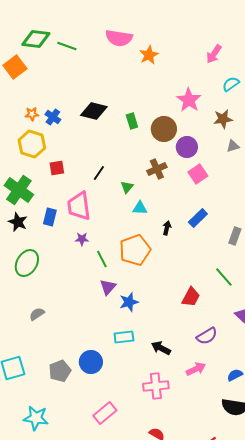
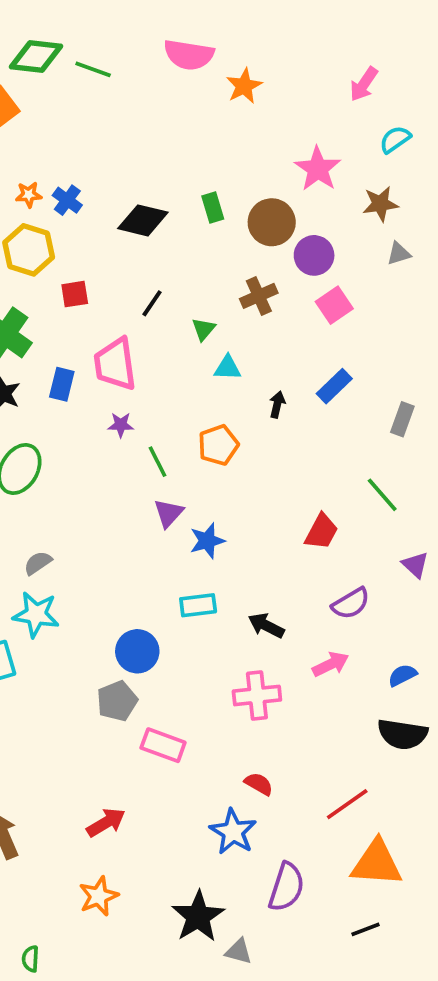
black diamond: (94, 111) -> (143, 220), moved
orange pentagon: (135, 250) -> (218, 445), size x0.7
gray pentagon: (60, 371) -> (117, 701), moved
pink rectangle: (105, 413) -> (163, 745), turned 60
cyan star: (36, 418) -> (36, 614), moved

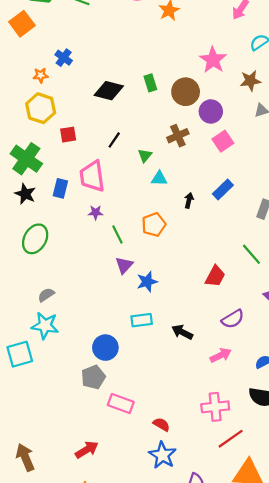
blue cross: (67, 200) -> (64, 58), moved
pink cross: (257, 695) -> (215, 407), moved
red semicircle: (259, 784) -> (161, 424), moved

